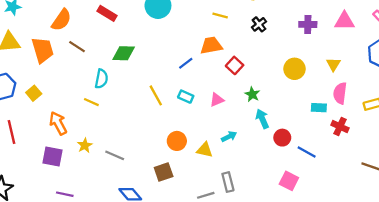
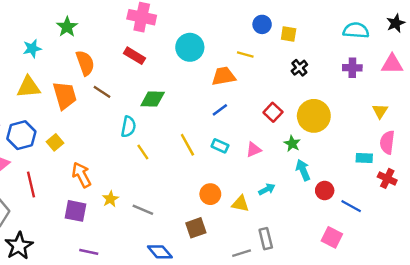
yellow line: (220, 16) -> (245, 54), moved
orange semicircle: (61, 20) -> (85, 63), turned -55
orange trapezoid: (211, 45) -> (224, 76), moved
yellow circle: (294, 69) -> (314, 116), moved, size x1.4
yellow line: (91, 102) -> (143, 152), moved, turned 32

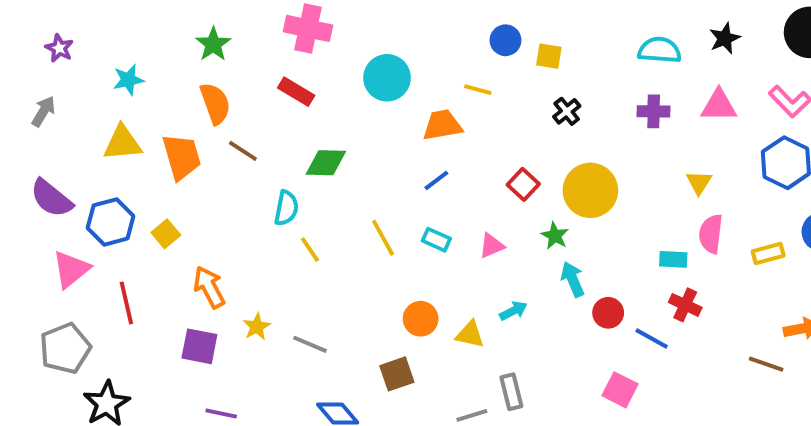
green star: (67, 27) -> (213, 44), moved
red cross: (387, 178) -> (685, 305), moved

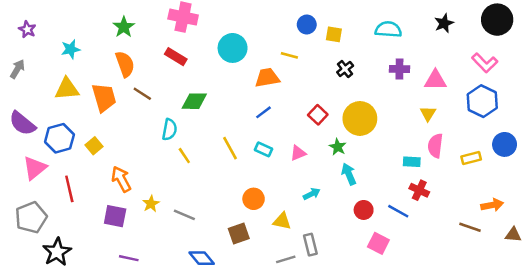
cyan semicircle: (660, 50) -> (388, 29), moved
pink triangle: (719, 105) -> (435, 80), moved
red circle: (608, 313) -> (364, 210), moved
yellow triangle: (470, 334) -> (282, 221), moved

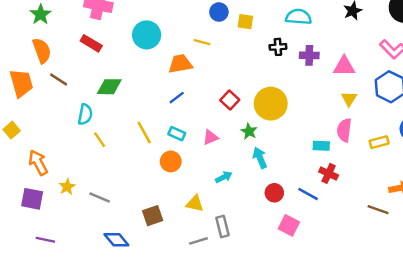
black cross: (345, 69) -> (278, 47), moved, turned 35
yellow triangle: (428, 114) -> (349, 99), moved
orange circle: (254, 199) -> (171, 161), moved

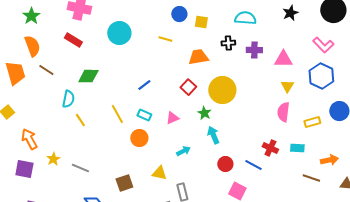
orange trapezoid: (180, 64) -> (198, 57), moved
cyan rectangle: (321, 146) -> (297, 148), moved

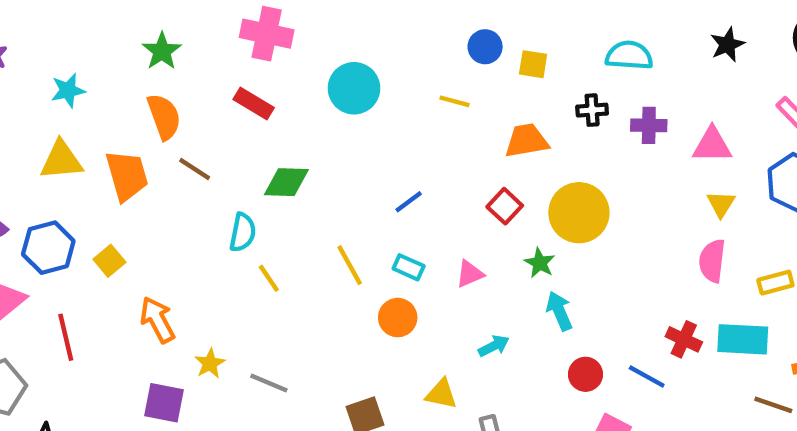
cyan rectangle: (297, 148) -> (743, 339), size x1.6
purple square: (24, 169) -> (164, 403), moved

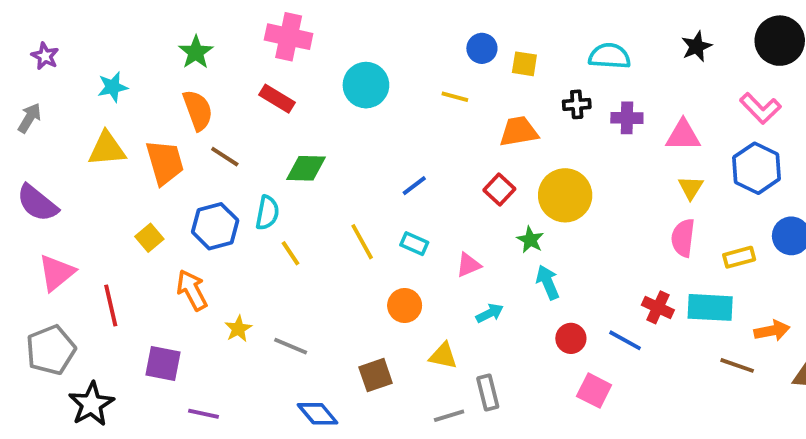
blue hexagon: (48, 248) -> (215, 226), moved
pink triangle: (470, 274) -> (468, 265), moved
orange circle: (398, 318) -> (405, 306), moved
purple square: (164, 403) -> (163, 364), moved

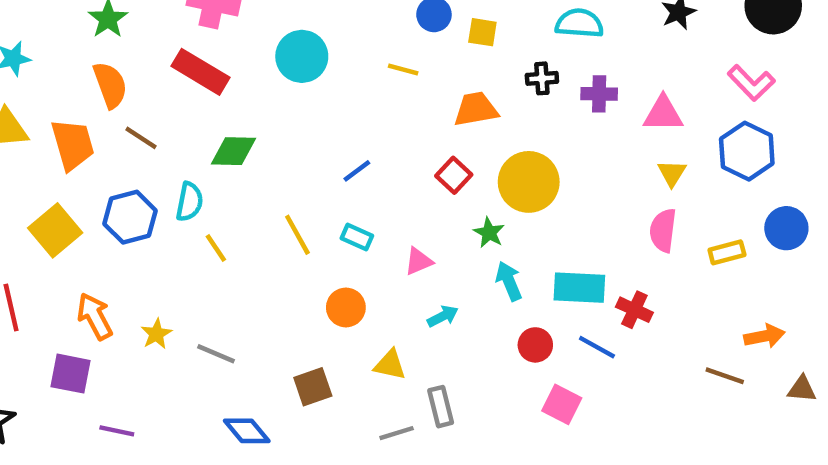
red rectangle: (277, 99) -> (200, 72), size x1.4
yellow square: (149, 238) -> (55, 230), size x1.6
orange arrow: (192, 290) -> (95, 316), moved
cyan rectangle: (710, 307) -> (579, 288), moved

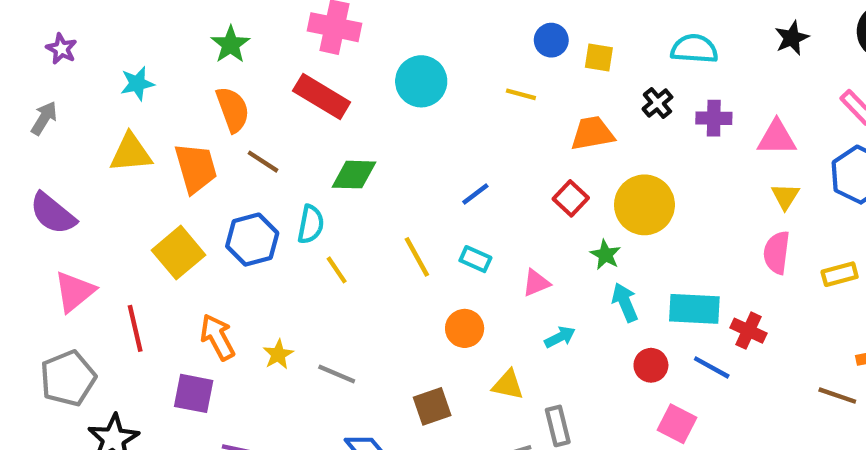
black cross: (542, 78) -> (657, 103), turned -36

